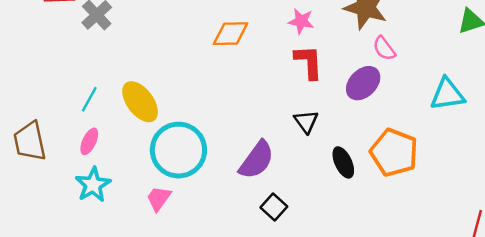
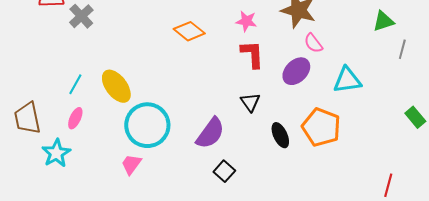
orange diamond: (231, 34) -> (189, 31), turned 40
cyan triangle: (447, 94) -> (347, 80), moved
cyan star: (93, 185) -> (56, 153), moved

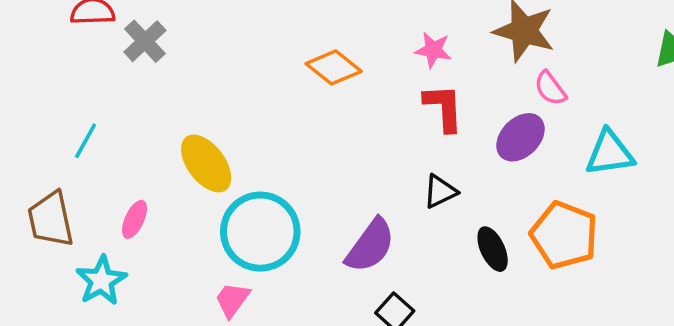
cyan line: (75, 84) -> (86, 141), moved
black triangle: (250, 102) -> (440, 191), turned 40

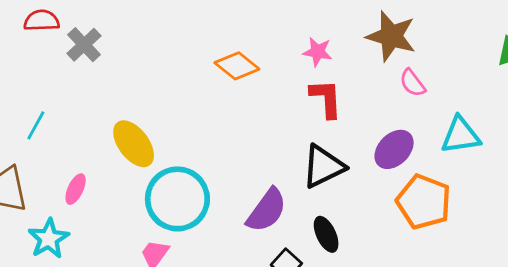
purple ellipse: (521, 137) -> (394, 149), moved
black triangle: (440, 191) -> (323, 166), size x1.6
black ellipse: (493, 249) -> (326, 234), moved

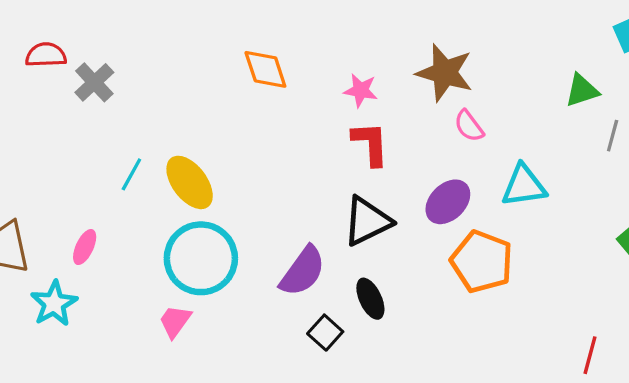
orange diamond: (237, 66) -> (265, 69), moved, turned 33
cyan line: (36, 125) -> (131, 174), moved
yellow ellipse: (134, 144) -> (190, 182), moved

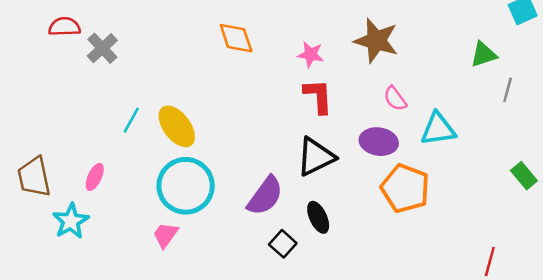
pink semicircle: (469, 126) -> (395, 99), moved
purple ellipse: (448, 202) -> (379, 142), turned 54

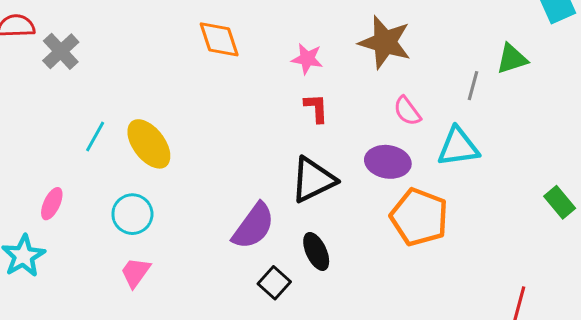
gray line: (508, 90) -> (473, 86), moved
red L-shape: (318, 96) -> (316, 108), size x0.7
cyan circle: (186, 186) -> (132, 214), moved, size x0.6

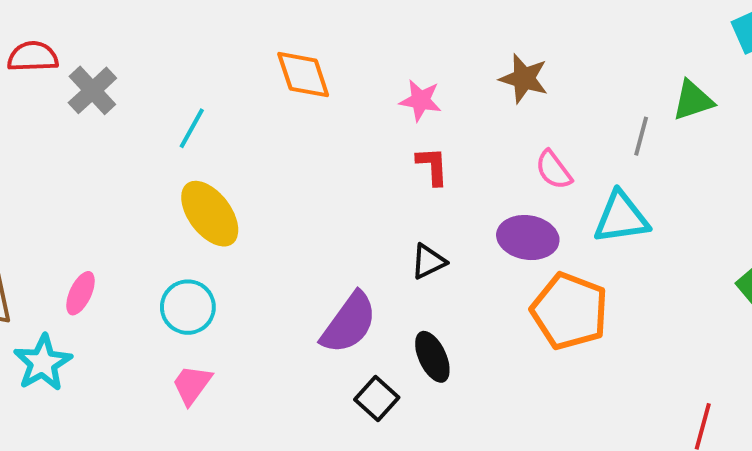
brown star: (385, 42) -> (524, 78), size x0.7
cyan line: (95, 136) -> (192, 128), moved
black triangle: (313, 180) -> (428, 261), size x0.6

